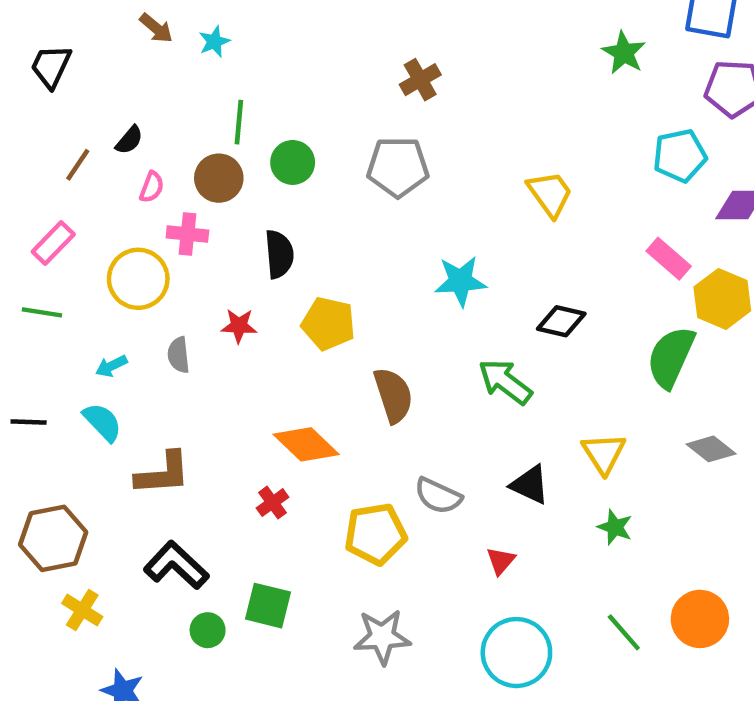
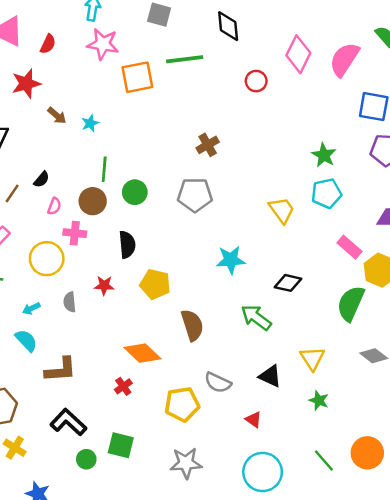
green star: (624, 53) -> (324, 155), moved
cyan pentagon: (680, 156) -> (326, 193), moved
red triangle: (501, 561) -> (254, 420), turned -36

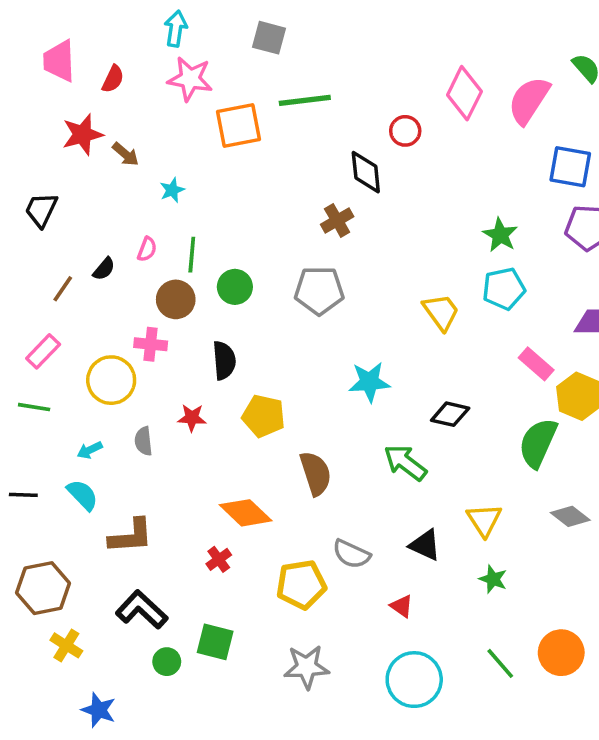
black diamond: (228, 26) -> (366, 172), moved
brown arrow: (57, 116) -> (126, 154), moved
pink semicircle: (54, 206) -> (147, 249), moved

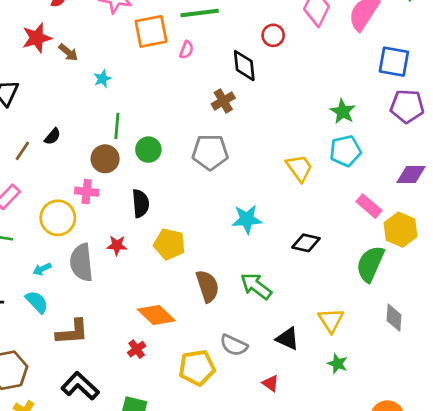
pink semicircle: (147, 249) -> (186, 50), moved
gray semicircle: (143, 441) -> (81, 263), size x1.8
green arrow: (405, 463) -> (256, 286), moved
gray diamond: (570, 516) -> (394, 318), turned 56

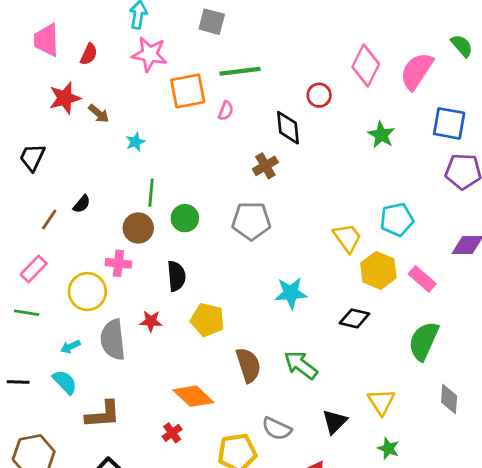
green star: (343, 111) -> (381, 135), moved
yellow hexagon: (401, 230) -> (378, 270), moved
black triangle: (288, 339) -> (335, 422), turned 50

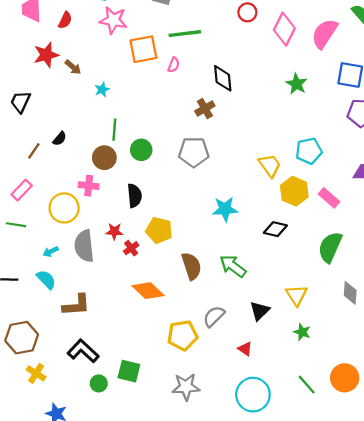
red circle: (319, 95) -> (247, 12), moved
gray semicircle: (277, 429) -> (214, 316), turned 110
red cross: (172, 433) -> (131, 248), moved

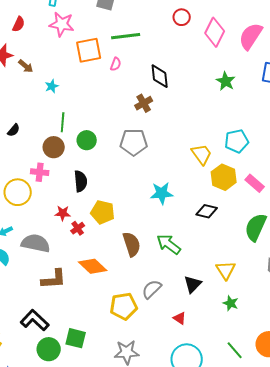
gray semicircle: (84, 246) -> (36, 243), moved, turned 108
brown L-shape: (76, 305) -> (54, 279), moved
green circle: (99, 383) -> (49, 349), size x1.5

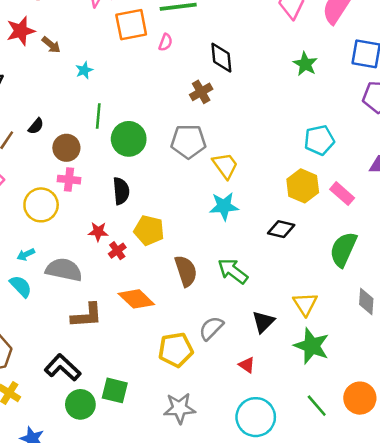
green circle: (87, 140) -> (129, 139), size x1.4
brown circle: (54, 147) -> (66, 148), moved
yellow trapezoid: (202, 154) -> (225, 166), moved
green star: (231, 303) -> (312, 346), size x1.8

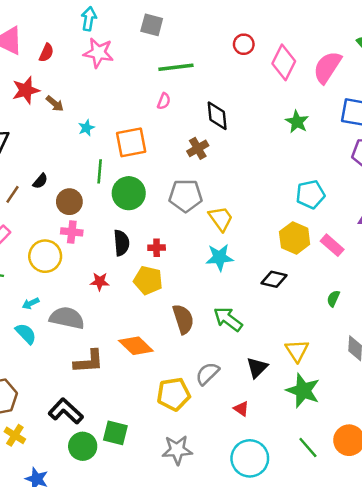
orange square: (131, 25) -> (131, 142), moved
green semicircle: (343, 249) -> (333, 299), size x0.5
red cross: (117, 251) -> (157, 248), moved, turned 35

